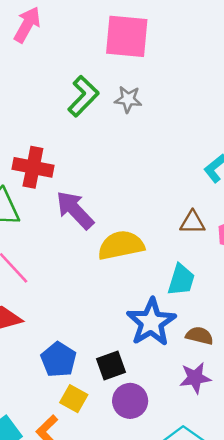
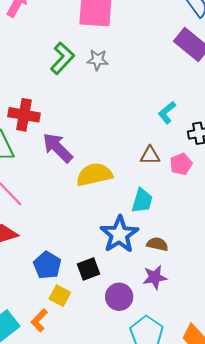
purple circle: (130, 401) -> (119, 297), moved

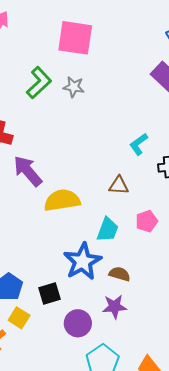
pink pentagon: (181, 164) -> (147, 221), moved

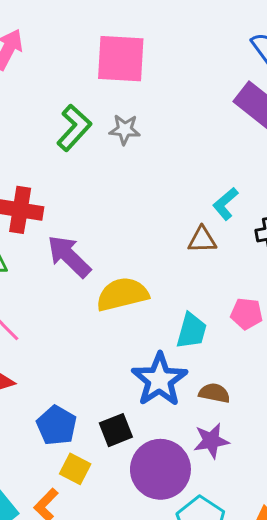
brown triangle: (119, 185) -> (202, 240), moved
pink pentagon: (147, 221) -> (247, 314), turned 30
purple circle: (78, 323) -> (160, 469), size x1.5

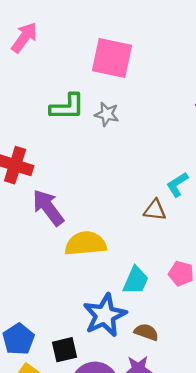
green L-shape: (74, 128) -> (67, 107), turned 39

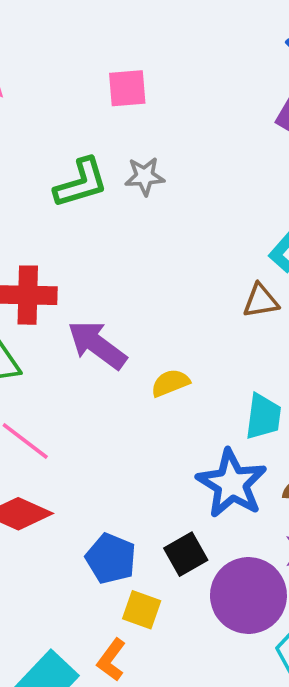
pink square: (112, 58) -> (127, 88), size x0.6
yellow semicircle: (86, 244) -> (170, 383), size x0.6

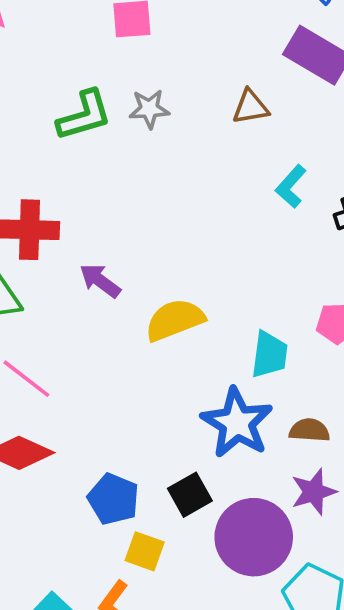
brown triangle: (261, 301) -> (250, 107), moved
purple arrow: (97, 345) -> (100, 281), size x0.7
yellow semicircle: (170, 383) -> (175, 320), size x1.5

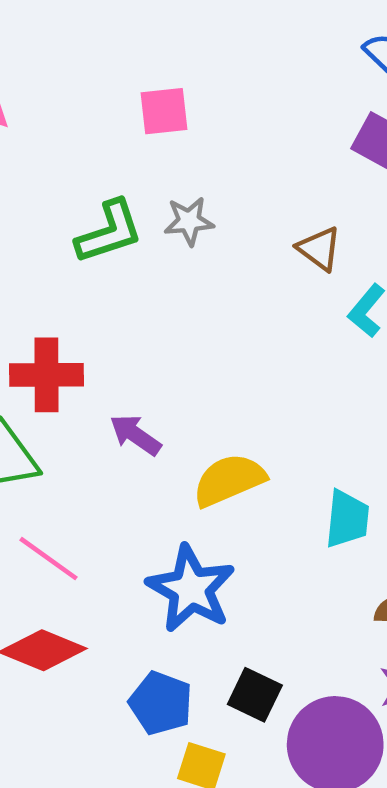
brown triangle: (250, 107) -> (319, 249), moved, turned 48
blue star: (237, 423) -> (191, 589), moved
black square: (190, 495) -> (255, 695), turned -33

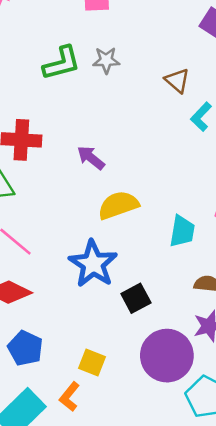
purple arrow: (135, 435) -> (91, 158), moved
black square: (255, 695) -> (136, 298), moved, turned 32
blue pentagon: (161, 703) -> (25, 348), moved

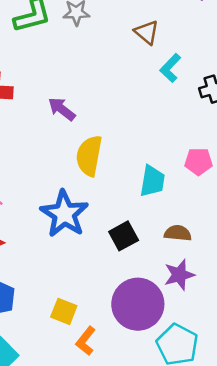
yellow semicircle: (118, 205) -> (89, 156), turned -60
black square: (136, 298) -> (124, 236), moved
orange L-shape: (70, 397) -> (86, 341), moved

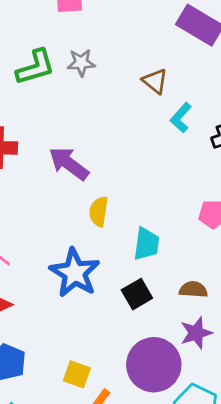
purple arrow: (62, 109) -> (69, 164), size x1.4
yellow semicircle: (89, 156) -> (99, 211), size x0.7
cyan trapezoid: (152, 181) -> (146, 244), moved

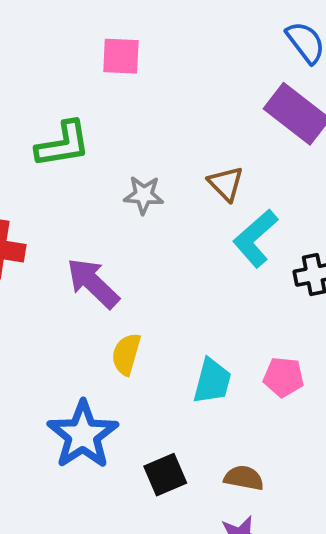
gray star: (81, 63) -> (144, 195), moved
cyan L-shape: (181, 118) -> (255, 238), size x1.4
cyan trapezoid: (146, 244) -> (212, 381), moved

